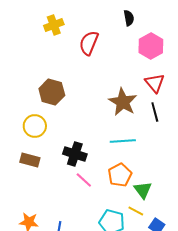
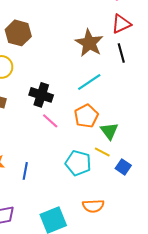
red triangle: (155, 83) -> (121, 24), turned 45
cyan line: (123, 141) -> (89, 82), turned -30

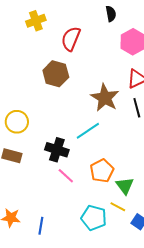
brown hexagon: (18, 33) -> (56, 74), moved
cyan line: (89, 82) -> (88, 131), moved

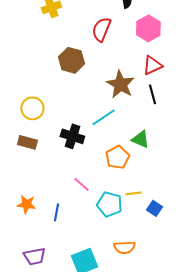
red semicircle: (71, 39) -> (101, 29), moved
pink line: (66, 176) -> (81, 184), moved
green triangle: (125, 186) -> (140, 139), moved, turned -30
yellow line: (118, 207) -> (133, 193), turned -35

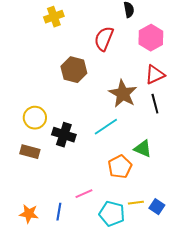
black cross: (72, 136) -> (64, 135), moved
pink line: (81, 184) -> (84, 194), turned -66
blue square: (154, 208) -> (157, 207), moved
blue line: (56, 212) -> (59, 212), moved

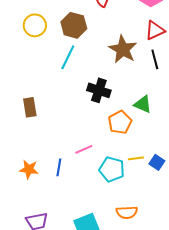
yellow circle: (35, 118) -> (35, 25), moved
cyan line: (106, 127) -> (68, 57), moved, turned -30
black cross: (64, 135) -> (99, 90), moved
brown rectangle: (30, 152) -> (30, 107), turned 66

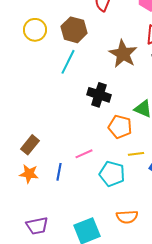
brown rectangle: (30, 107) -> (30, 145), moved, turned 48
orange pentagon: (120, 122) -> (120, 127), turned -30
yellow line: (136, 158) -> (136, 154), moved

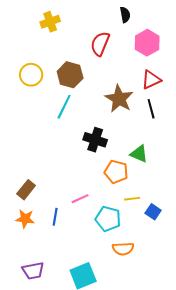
orange semicircle: (127, 217) -> (123, 249), moved

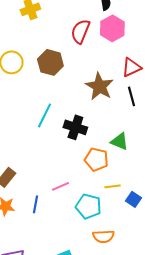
pink hexagon: (147, 43) -> (112, 28), moved
cyan line: (64, 107) -> (44, 115), moved

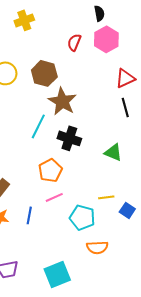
red semicircle: (80, 31) -> (74, 42), size x0.7
brown star: (99, 86) -> (62, 101), moved
orange pentagon: (96, 159) -> (50, 170), moved, turned 30

